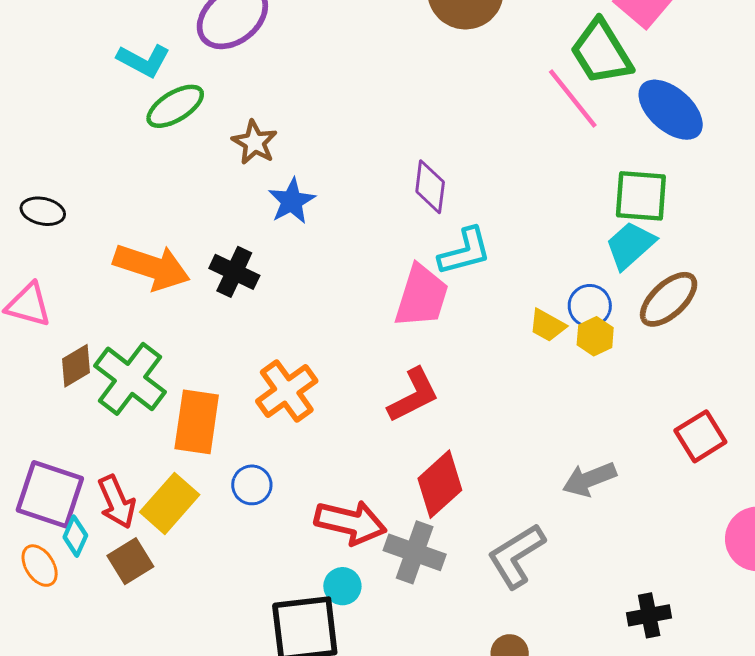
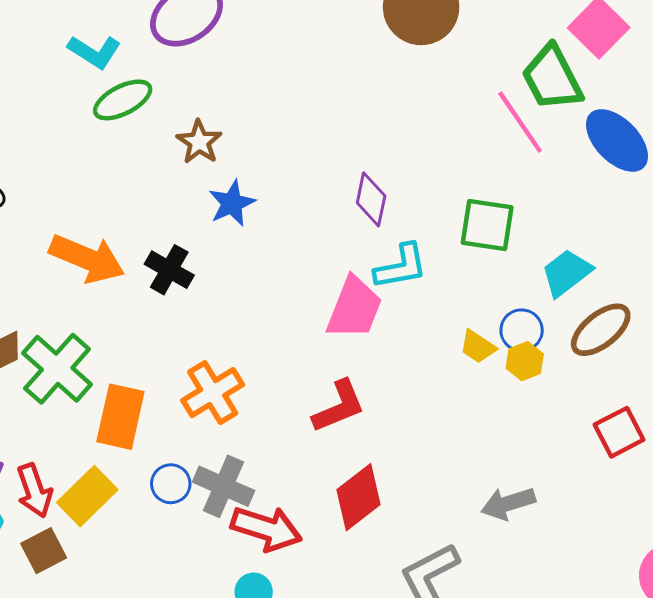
green square: (641, 196) -> (487, 225), moved
red square: (700, 436) -> (619, 432), moved
gray cross: (415, 552) -> (224, 486), moved

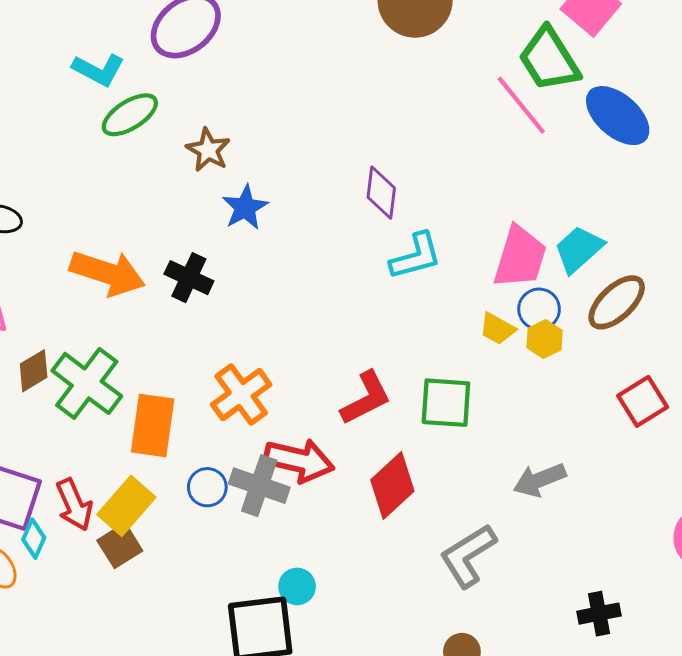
green square: (487, 225) -> (446, 403), moved
pink trapezoid: (354, 308) -> (520, 257), moved
red arrow: (266, 529) -> (299, 460), moved
brown square: (44, 551) -> (120, 546), moved

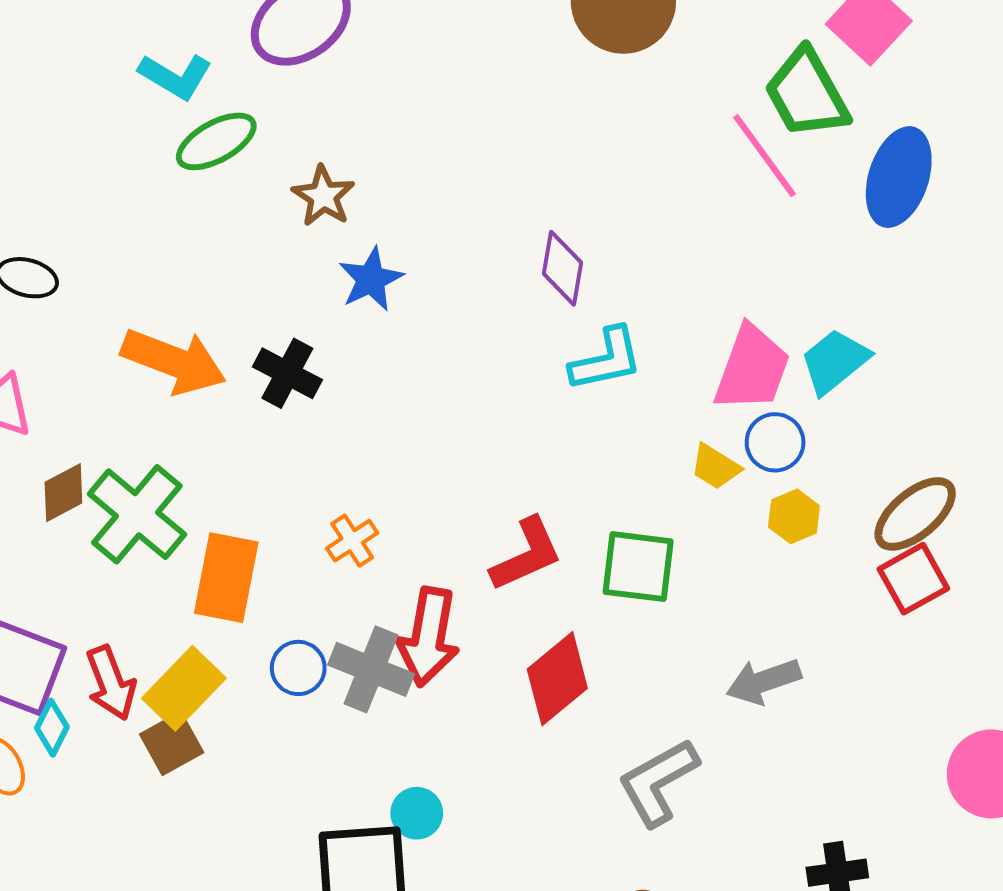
blue ellipse: (618, 116) -> (899, 177), turned 64
brown ellipse: (617, 302) -> (915, 514), moved
yellow hexagon: (545, 339) -> (794, 516), moved
orange cross: (241, 395) -> (352, 541), size x0.6
red arrow: (299, 460) -> (428, 637), turned 84

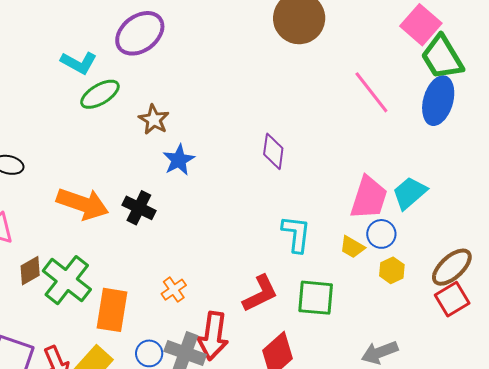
green trapezoid: (807, 94) -> (442, 57), moved
cyan L-shape: (606, 360) -> (296, 234), moved, turned -69

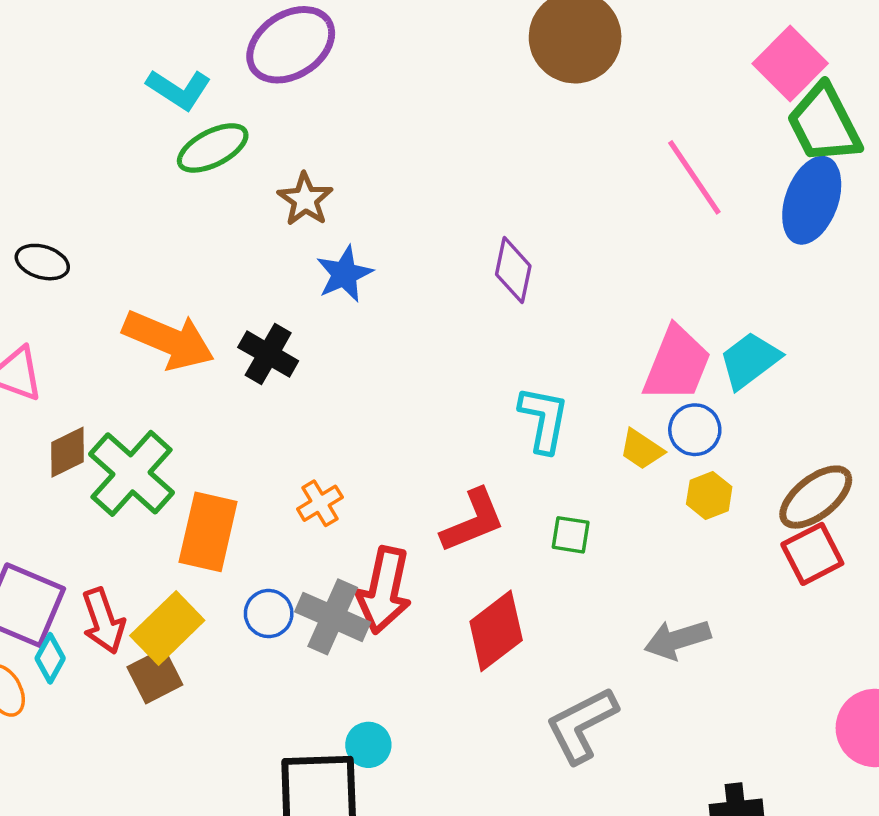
green square: (316, 298) -> (571, 535), size x0.6

